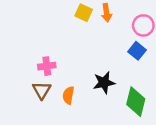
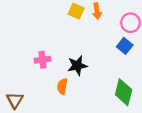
black star: (104, 83) -> (77, 66), moved
brown triangle: (42, 90) -> (15, 100), moved

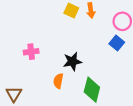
pink cross: (43, 60) -> (31, 52), moved
green diamond: (124, 92) -> (92, 90), moved

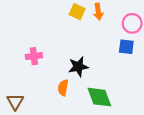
blue square: (117, 43) -> (126, 47), turned -32
green diamond: (92, 90) -> (99, 97), turned -35

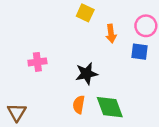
orange arrow: (98, 12) -> (111, 34), moved
orange semicircle: (63, 88) -> (79, 105), moved

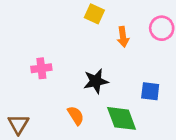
blue square: (139, 52) -> (150, 91), moved
orange semicircle: (79, 105) -> (76, 116), moved, turned 138

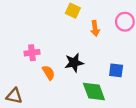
orange semicircle: (76, 116) -> (49, 73), moved
brown triangle: (18, 124) -> (14, 96), turned -49

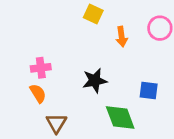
orange semicircle: (49, 73) -> (38, 93), moved
brown triangle: (14, 96) -> (56, 123), moved, turned 49

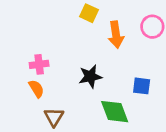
orange arrow: (122, 37) -> (116, 35), size x1.4

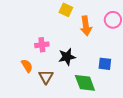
pink cross: (39, 64) -> (42, 45), moved
brown triangle: (54, 117) -> (46, 77), moved

